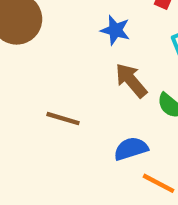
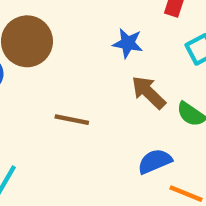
brown line: (63, 119) -> (72, 120), moved

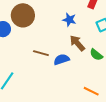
blue semicircle: (155, 161) -> (62, 59), moved

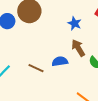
brown line: (41, 53) -> (36, 68), moved

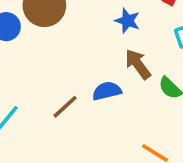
brown line: (36, 68) -> (65, 107), turned -63

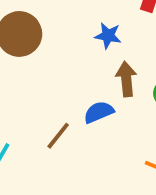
brown arrow: (138, 64) -> (126, 79), turned 40

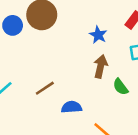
blue semicircle: (99, 112) -> (72, 107), moved

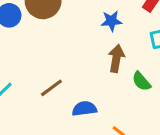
blue star: (98, 35) -> (111, 21), turned -30

